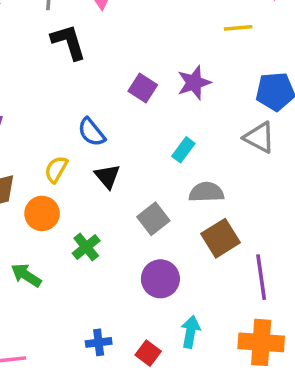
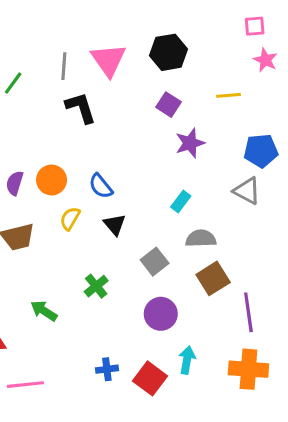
purple square: (143, 88) -> (168, 105), moved
orange circle: (42, 213) -> (52, 180), moved
red square: (148, 353) -> (150, 378), size x1.5

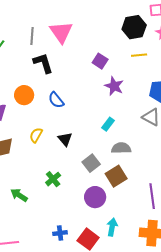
black hexagon: (168, 52) -> (134, 27), moved
purple star: (190, 143) -> (114, 86), turned -30
orange circle: (52, 180) -> (24, 95), moved
blue semicircle: (101, 186) -> (56, 100), moved
brown square: (213, 278) -> (116, 176), moved

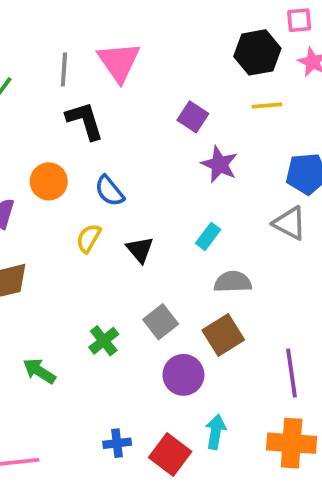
yellow semicircle: (36, 135) -> (89, 238), moved
black triangle: (65, 139) -> (140, 250), moved
gray square: (91, 163) -> (161, 322), moved

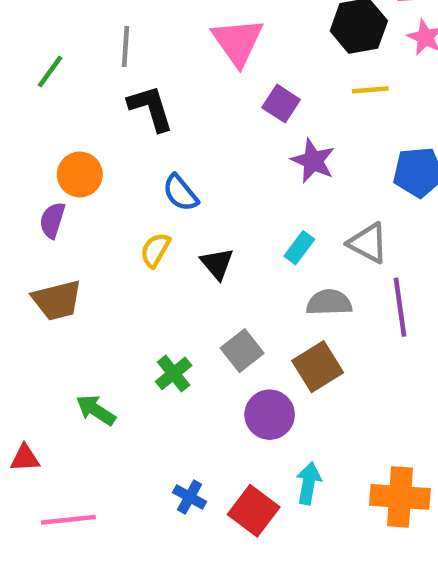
pink triangle: (119, 62) -> (238, 42), moved
orange circle: (49, 181) -> (80, 174), moved
gray triangle: (290, 223) -> (368, 243), moved
purple line: (292, 373) -> (400, 307), moved
blue cross: (117, 443) -> (190, 497), turned 36

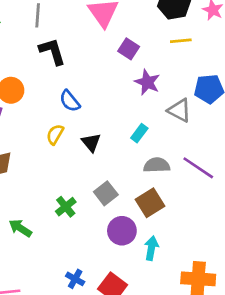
gray triangle: (368, 243) -> (179, 110), moved
purple line: (400, 307) -> (198, 168), turned -48
cyan arrow: (308, 483) -> (151, 248), moved

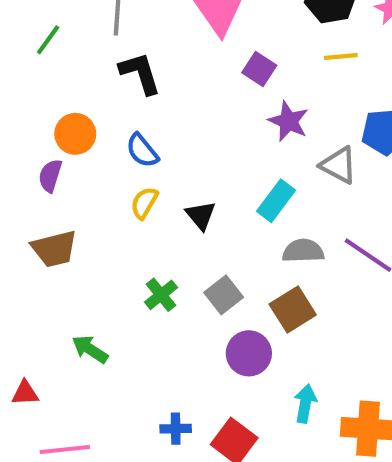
blue semicircle: (70, 101) -> (142, 151), moved
cyan rectangle: (139, 133) -> (276, 201), size x1.4
green cross: (66, 207) -> (161, 295), moved
cyan arrow: (151, 248) -> (305, 404), moved
blue cross: (75, 279) -> (176, 429), turned -30

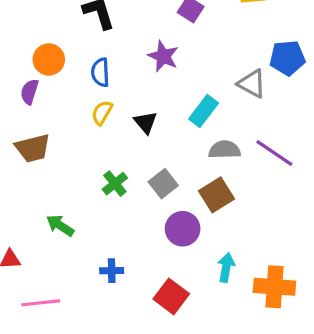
purple star: (289, 121) -> (163, 56), moved
blue semicircle: (142, 151) -> (100, 72), turned 36
blue cross: (176, 429) -> (112, 271), moved

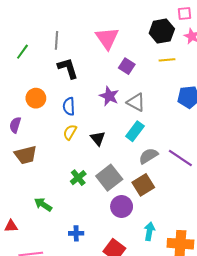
gray triangle: (252, 84) -> (136, 102), moved
purple semicircle: (29, 92) -> (15, 125), moved
gray semicircle: (224, 150) -> (148, 156), turned -30
gray square: (163, 184) -> (109, 178), size x1.4

